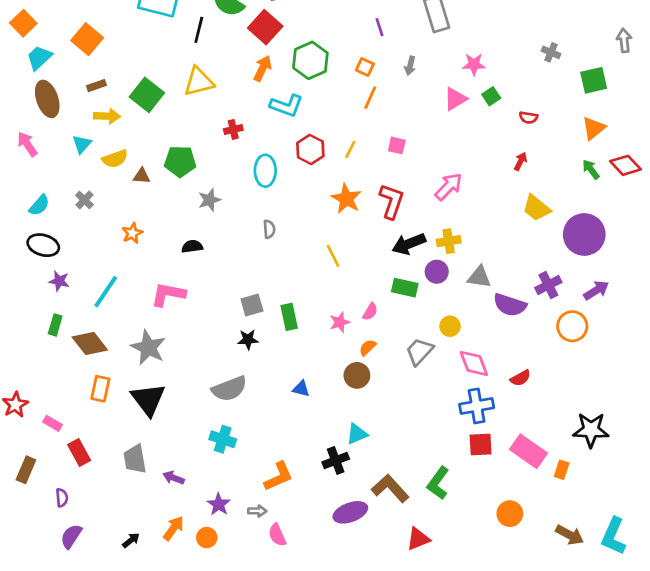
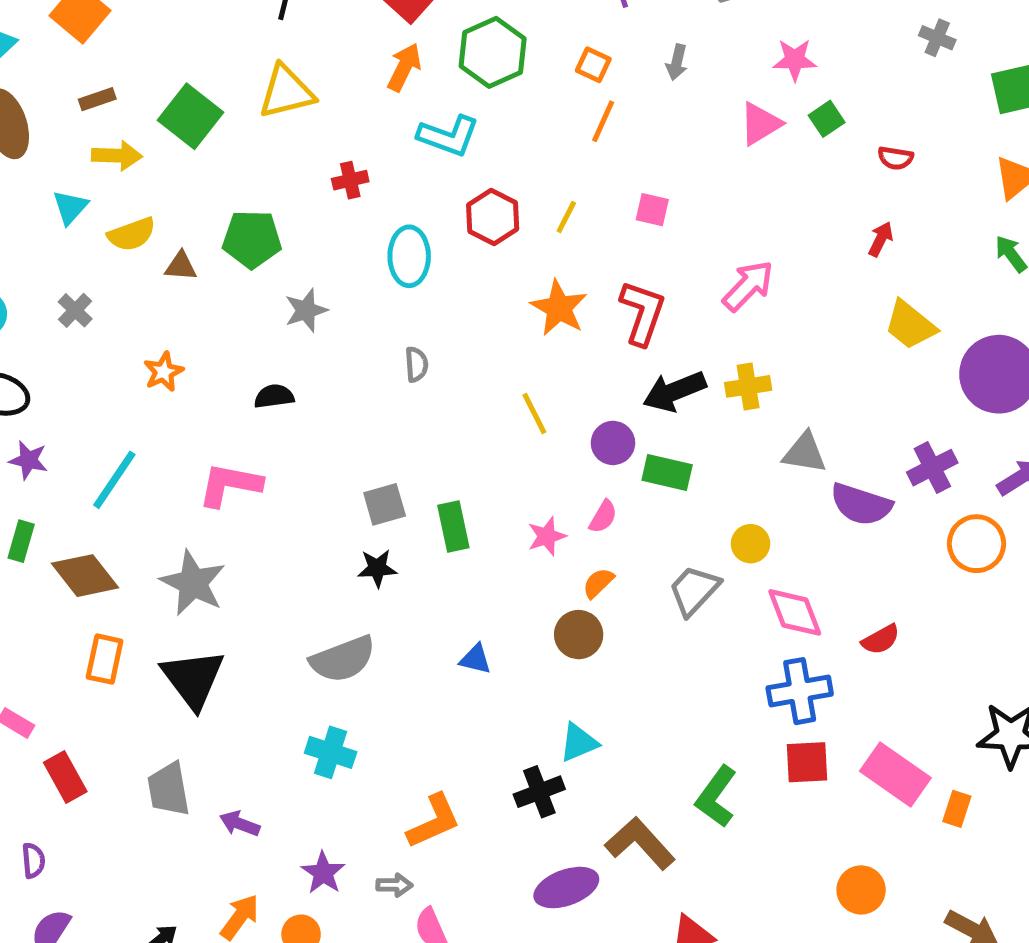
purple circle: (437, 272) -> (613, 443), moved
green L-shape: (438, 483) -> (716, 797), moved

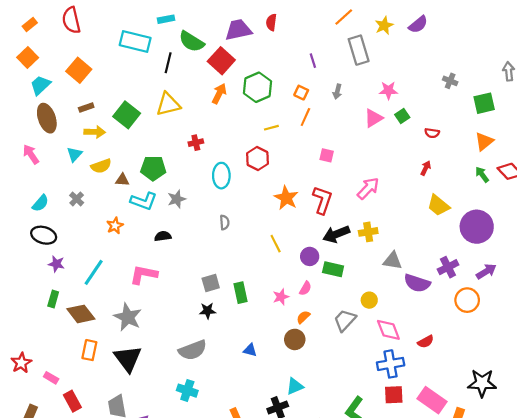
cyan L-shape: (448, 136) -> (144, 201), moved
yellow line: (566, 217) -> (271, 128), moved, turned 48

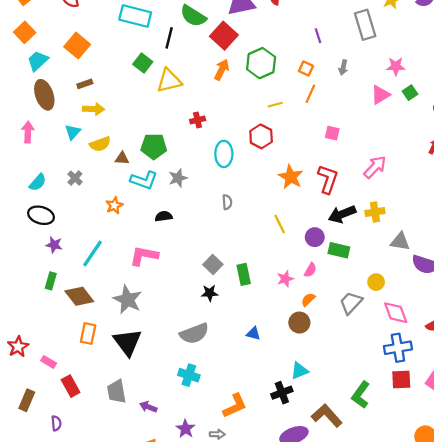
green square: (127, 115) -> (143, 63), moved, size x0.7
pink arrow: (31, 154) -> (28, 132), turned 36
gray square: (211, 283) -> (213, 265), turned -30

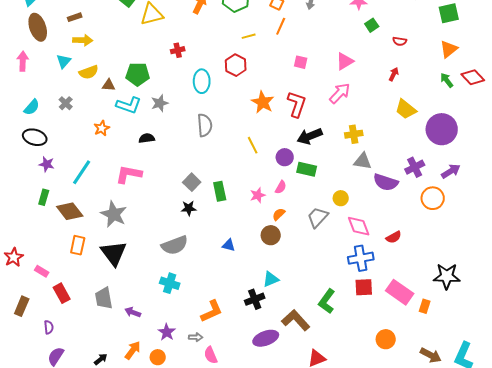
pink triangle: (380, 95) -> (345, 61), moved
gray semicircle: (227, 202) -> (205, 125), size x1.6
yellow cross: (375, 212) -> (354, 134), moved

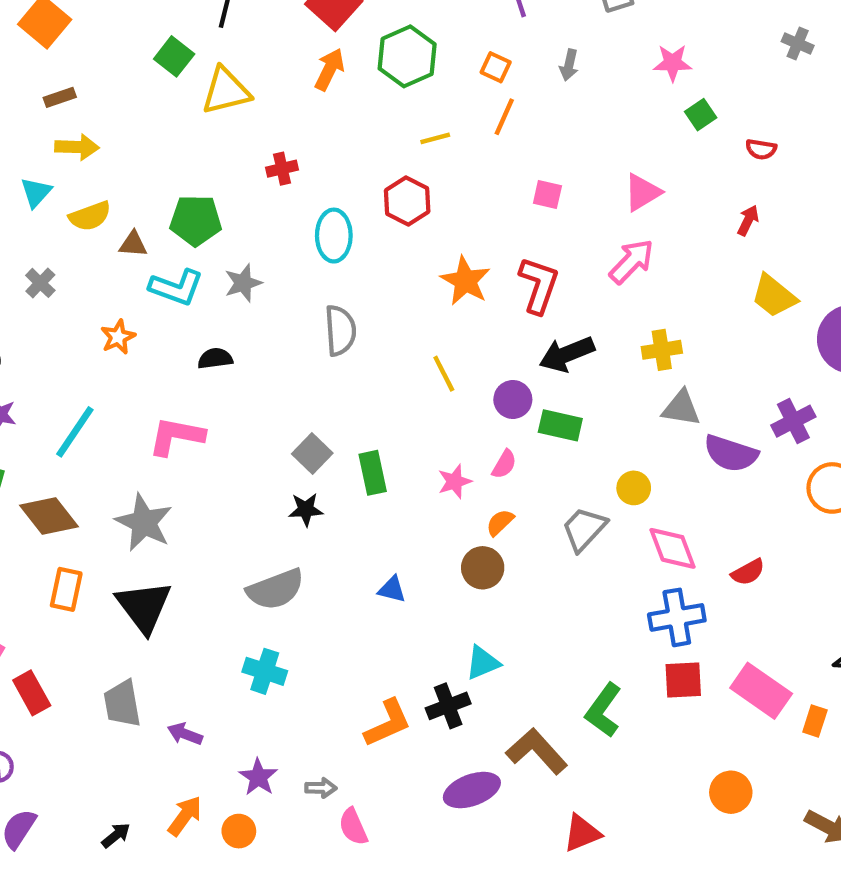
orange L-shape: (212, 311) -> (388, 723), moved

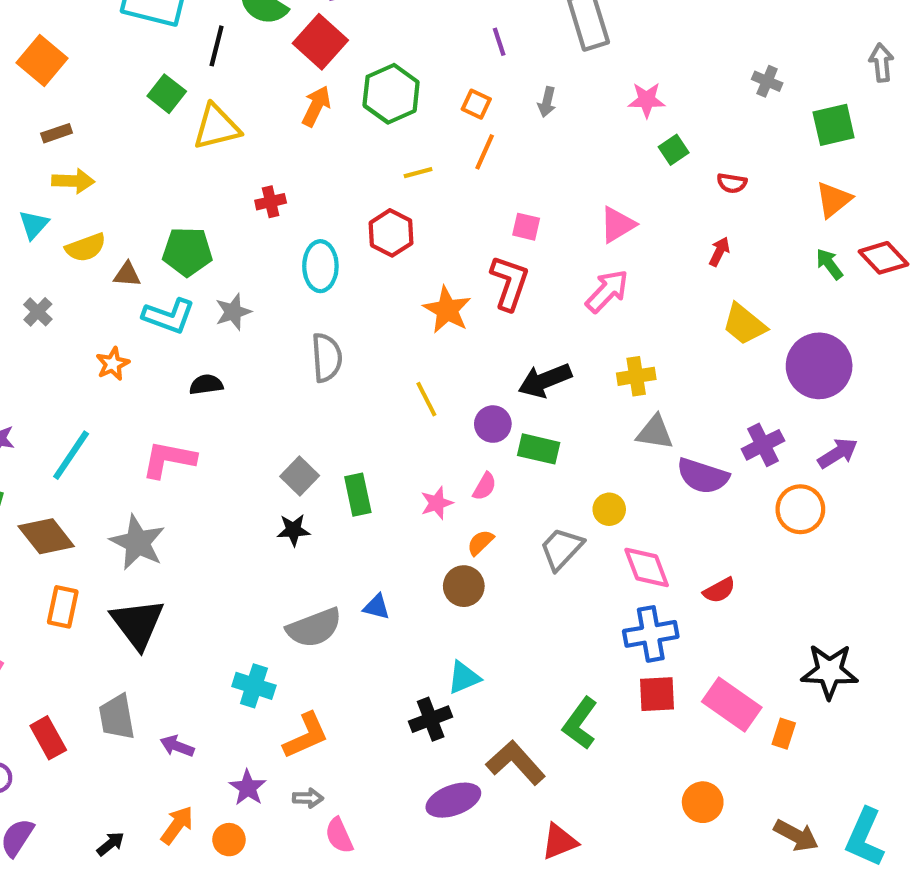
red L-shape: (539, 285) -> (509, 283), moved
gray semicircle: (276, 589) -> (314, 628), moved
red rectangle: (32, 693) -> (48, 738), moved
orange L-shape: (388, 723) -> (306, 736), moved

